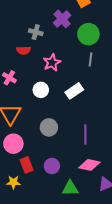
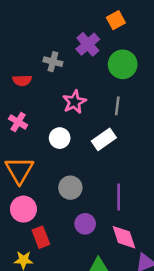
red semicircle: (24, 50) -> (22, 80), moved
gray line: (90, 59) -> (117, 106), moved
pink diamond: (89, 165) -> (124, 237), turned 60
purple circle: (52, 166) -> (85, 224), moved

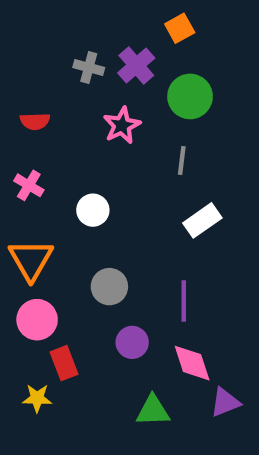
gray cross: (53, 62) -> (89, 68), moved
pink star: (74, 102) -> (122, 125), moved
white rectangle: (104, 139) -> (202, 220), moved

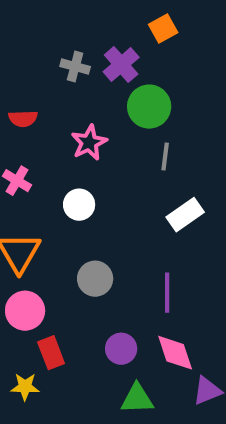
green circle: (190, 96) -> (149, 107), moved
pink star: (122, 125) -> (89, 143), moved
purple circle: (132, 342) -> (121, 349), moved

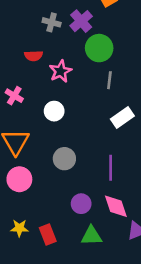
red semicircle: (23, 119) -> (34, 56), moved
red rectangle: (51, 353) -> (48, 235), moved

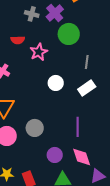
gray line: (109, 80) -> (87, 62), moved
white circle: (54, 111) -> (56, 83), moved
gray circle: (64, 159) -> (35, 128), moved

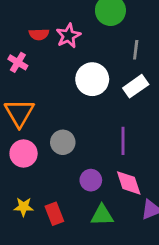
red semicircle: (18, 40) -> (39, 34), moved
white circle: (56, 83) -> (92, 79), size x1.5

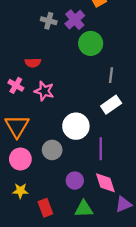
pink star: (68, 36) -> (44, 91), moved, turned -30
white circle: (92, 79) -> (76, 126), moved
yellow star: (24, 207) -> (20, 191), moved

